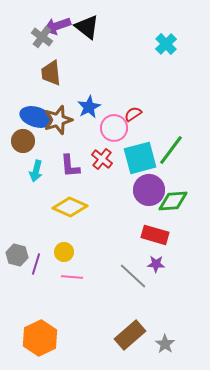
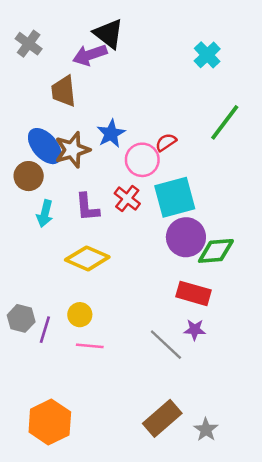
purple arrow: (57, 26) -> (90, 55), moved
gray cross: (42, 37) -> (29, 44), moved
blue ellipse: (36, 117) -> (45, 146), turned 32
green line: (171, 150) -> (225, 122), moved

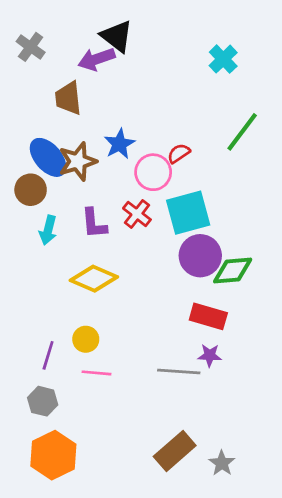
gray hexagon: (21, 318) -> (43, 401), moved
gray line: (166, 345) -> (179, 372), turned -39

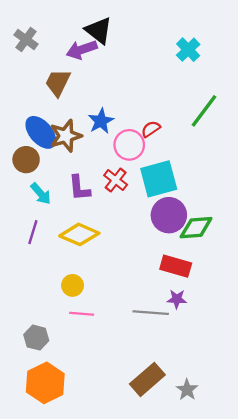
brown trapezoid: (68, 98) -> (58, 83), turned 32
cyan arrow: (48, 230) -> (41, 194), turned -55
purple line: (48, 355) -> (33, 232), moved

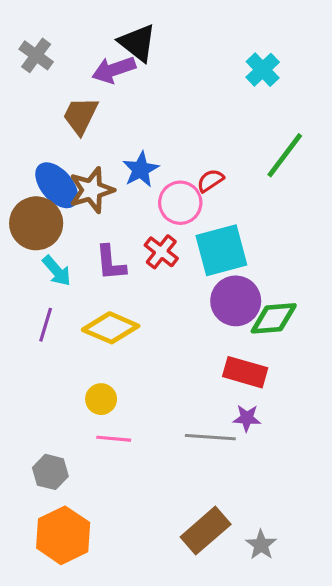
brown circle: (26, 160) -> (36, 223), size x1.4

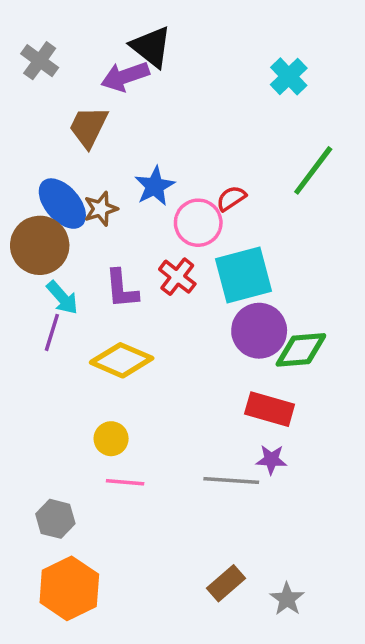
brown star: (92, 190) -> (101, 209), size x0.7
purple line: (46, 325) -> (52, 332), moved
brown rectangle: (206, 531) -> (226, 583), size x0.7

